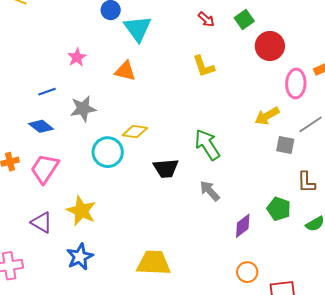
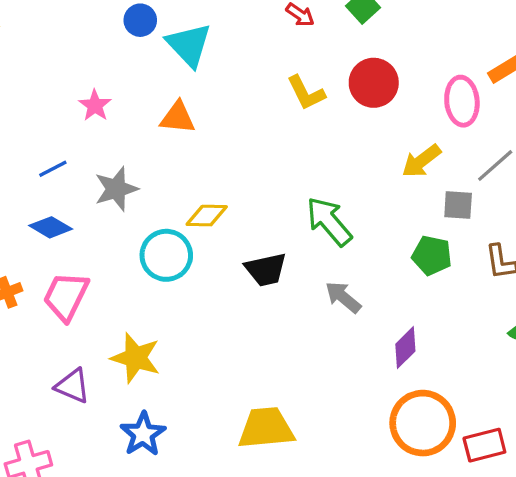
red circle: (270, 46) -> (374, 83), moved
green pentagon: (279, 209) -> (432, 255), moved
orange circle: (247, 272) -> (423, 423), size x1.8

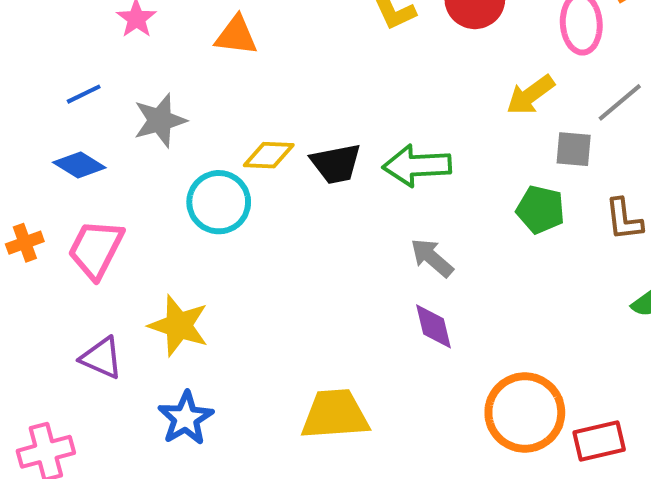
green arrow: (329, 221) -> (417, 166), turned -54
black trapezoid: (266, 270) -> (336, 164), moved
purple diamond: (405, 348) -> (433, 326), moved, turned -60

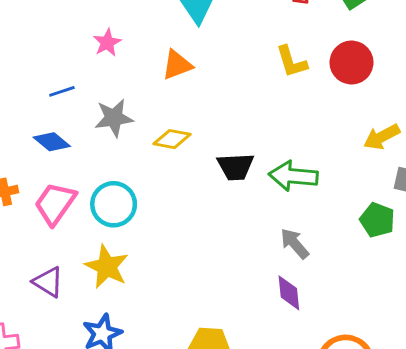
orange triangle: (236, 36) -> (177, 65), turned -36
yellow diamond: (269, 155) -> (172, 139), moved
cyan circle: (219, 202) -> (114, 204), moved

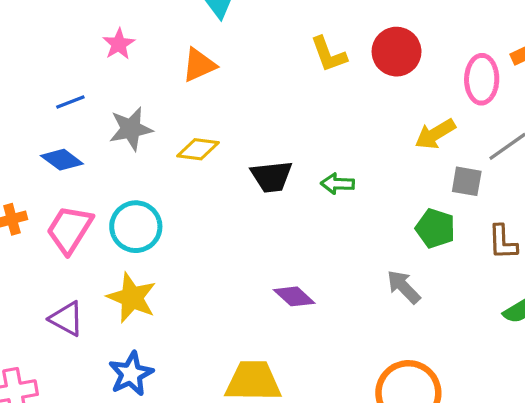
green arrow: (293, 176) -> (338, 184), size x0.6
gray arrow: (295, 244) -> (404, 287), moved
purple diamond: (289, 293) -> (294, 296), moved, turned -39

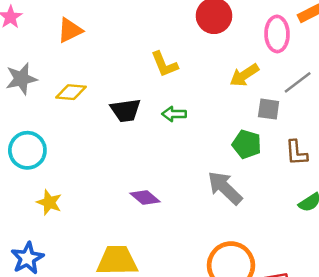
yellow L-shape: (329, 54) -> (164, 64), moved
gray arrow: (404, 287) -> (225, 188), size x1.4
yellow star: (132, 298) -> (49, 202), moved, size x0.7

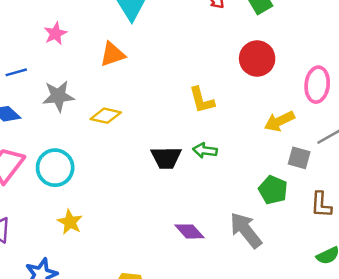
black trapezoid: (126, 110) -> (166, 158), moved
purple diamond: (145, 198) -> (190, 231), moved

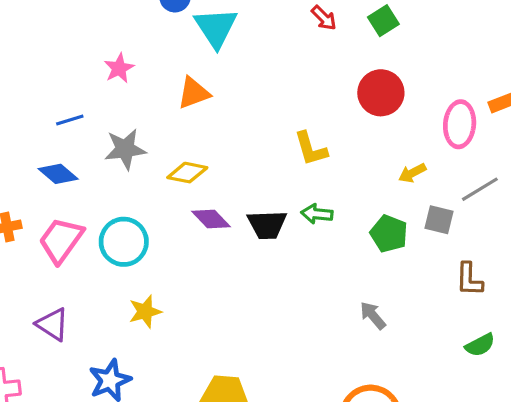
yellow arrow: (279, 121) -> (412, 173), size x0.7
green pentagon: (273, 190) -> (389, 234), moved
yellow star: (70, 222) -> (145, 312), turned 30
gray arrow: (246, 230) -> (373, 315), size x0.6
purple diamond: (190, 231) -> (211, 219), moved

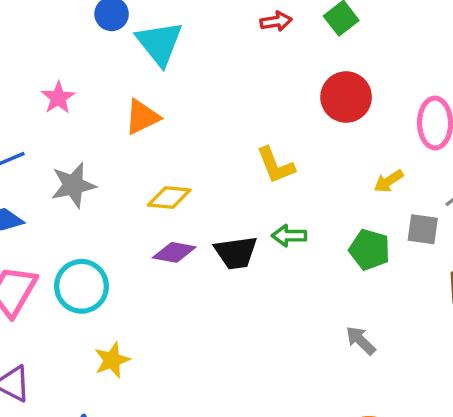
red arrow: (324, 18) -> (276, 21), turned -48
yellow diamond: (187, 173) -> (169, 198), moved
purple diamond: (211, 219) -> (174, 252), turned -30

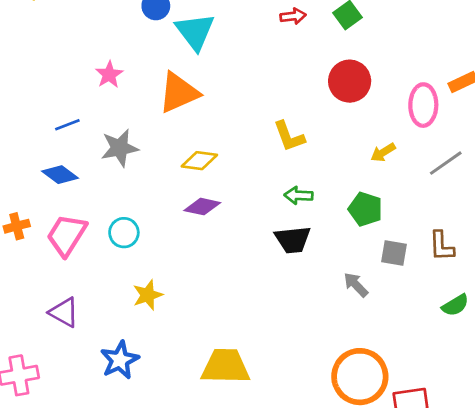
orange triangle: (142, 117) -> (179, 93), size x1.4
gray square: (423, 229) -> (394, 253), moved
black trapezoid: (236, 253) -> (293, 240), moved
cyan circle: (81, 286) -> (124, 233), size x0.7

